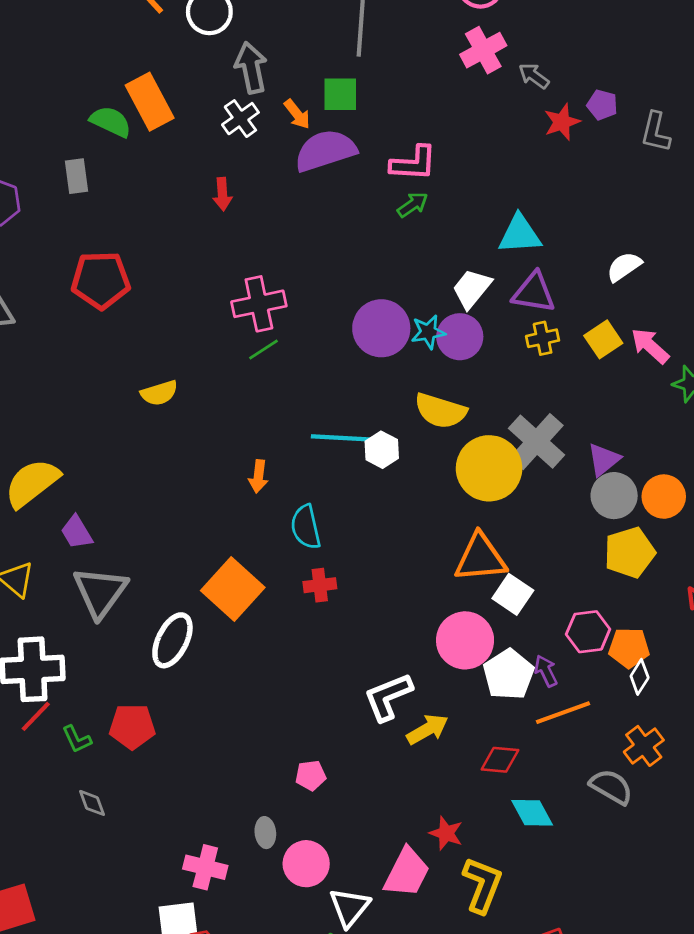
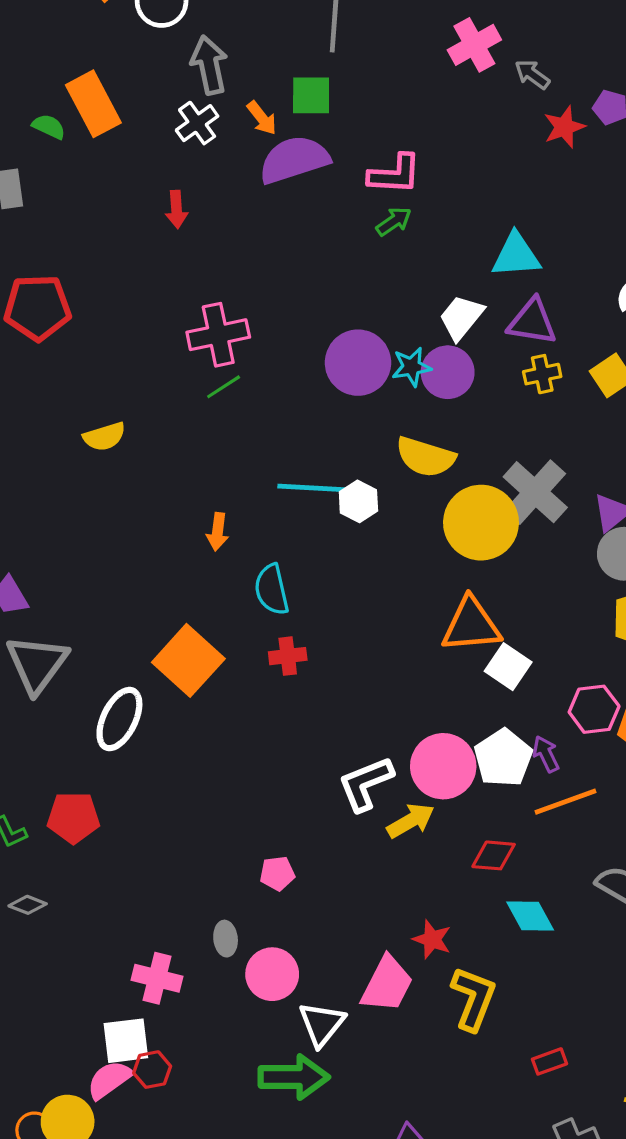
green semicircle: (111, 122) -> (49, 127), size x0.7
pink circle: (465, 640) -> (443, 766), moved
gray diamond: (92, 803) -> (28, 905), turned -48

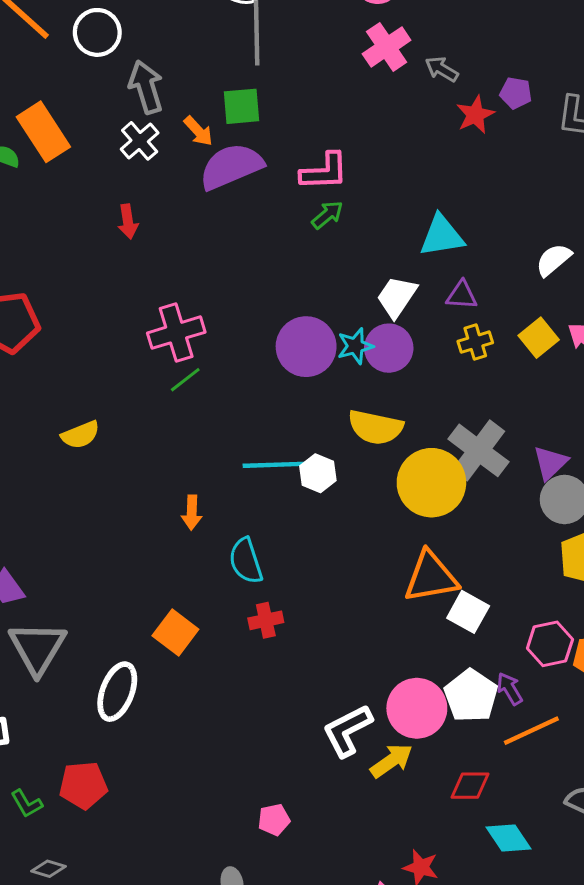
purple triangle: (532, 322) -> (462, 295), size x0.7
orange square: (188, 660) -> (175, 632), size x0.7

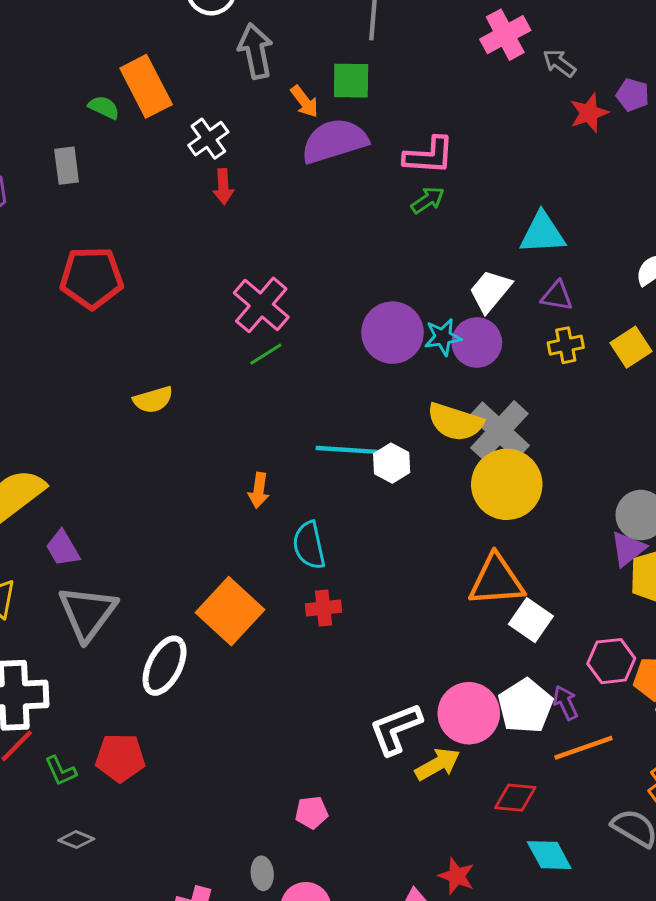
white cross: (140, 141) -> (208, 139), moved
pink cross: (176, 333) -> (261, 305), turned -38
gray cross: (478, 450) -> (499, 431), moved
purple triangle: (550, 463) -> (628, 549), moved
orange square: (175, 632) -> (230, 611), size x1.4

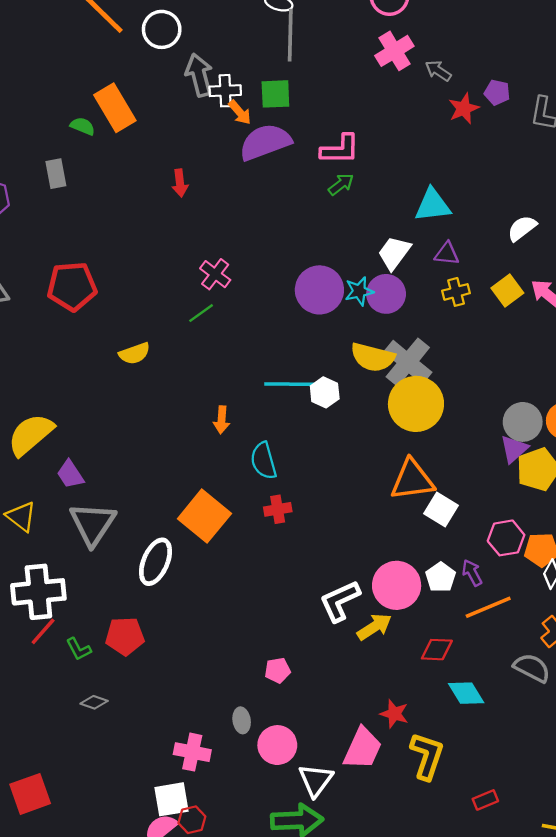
white cross: (208, 139) -> (225, 91), moved, turned 36
red pentagon: (91, 278) -> (72, 286), moved
pink cross: (261, 305) -> (215, 274), size x0.7
green line: (266, 354) -> (201, 313), moved
white pentagon: (525, 706) -> (441, 577), size x0.7

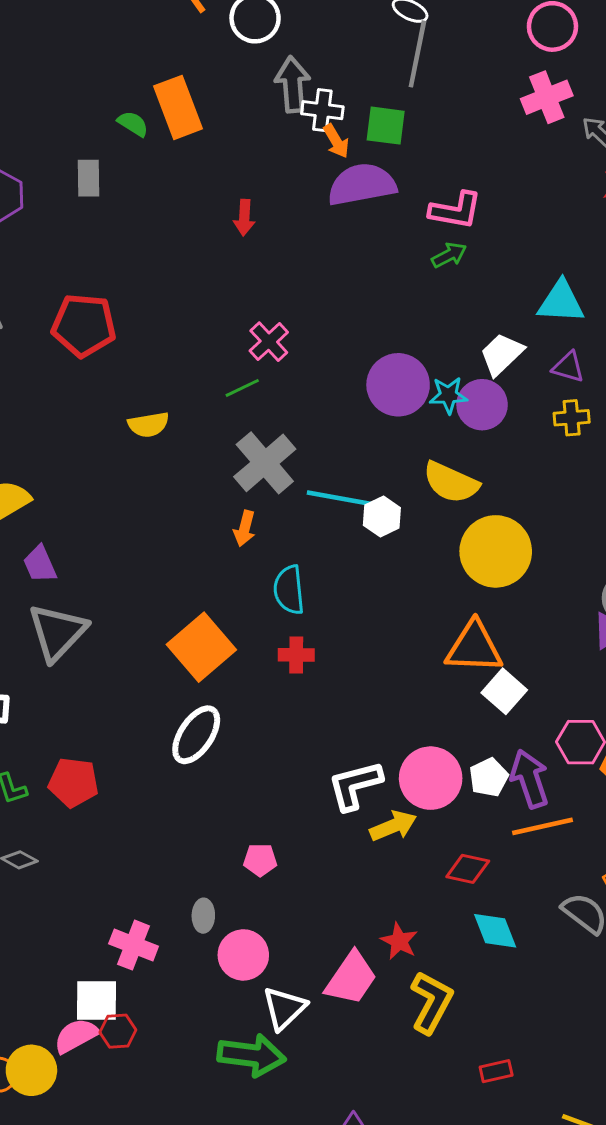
gray cross: (408, 362) -> (265, 463), moved
white ellipse: (155, 562) -> (196, 735), moved
purple arrow: (472, 573) -> (530, 779), size x1.6

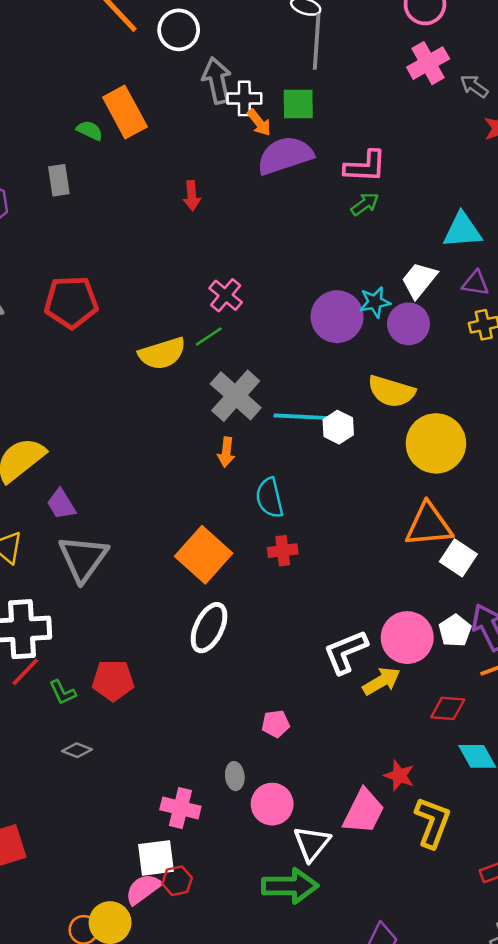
cyan star: (448, 395) -> (375, 302), moved
yellow semicircle: (149, 425) -> (162, 353), moved, size x1.4

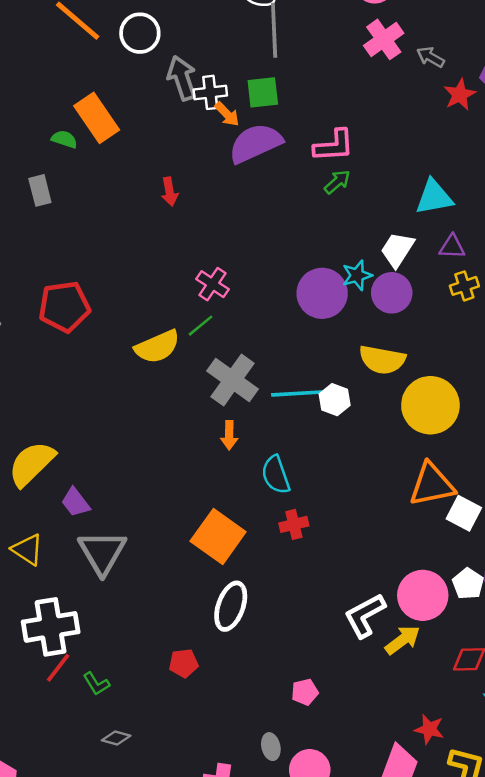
red pentagon: (113, 680) -> (184, 663), moved, size x0.7

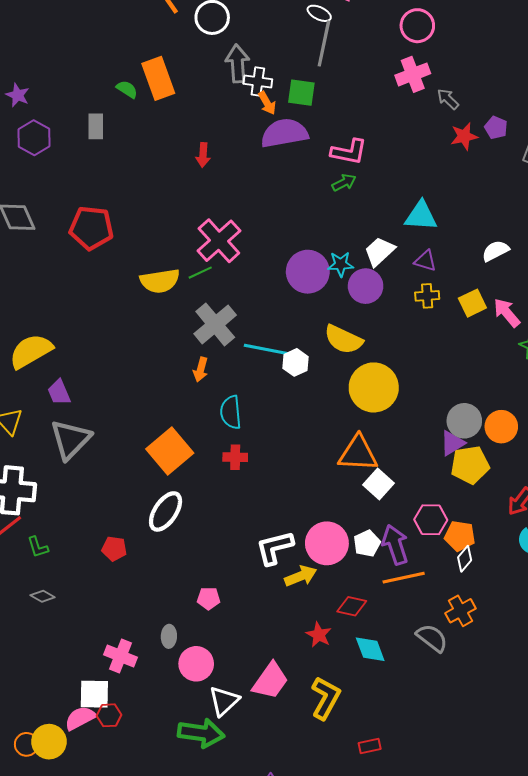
pink cross: (212, 284) -> (219, 241), size x1.6
red star: (429, 729) -> (319, 635), moved

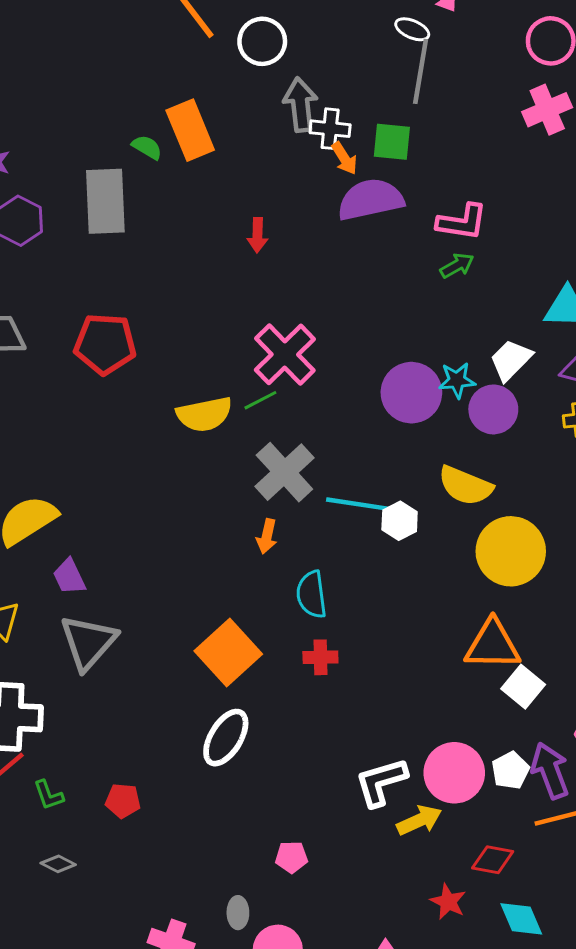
gray rectangle: (96, 126) -> (105, 201), size x1.8
red pentagon: (114, 549) -> (123, 801), moved

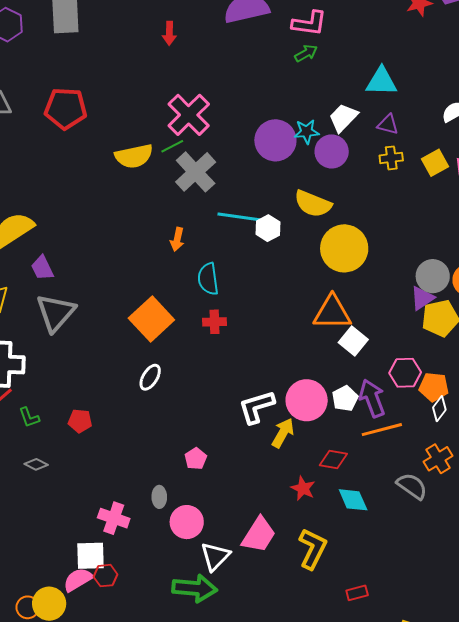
gray cross: (284, 472) -> (196, 172), moved
white ellipse: (226, 738) -> (150, 377), size x0.7
yellow arrow: (419, 820) -> (283, 433), turned -36
pink pentagon: (291, 857) -> (196, 459), turned -30

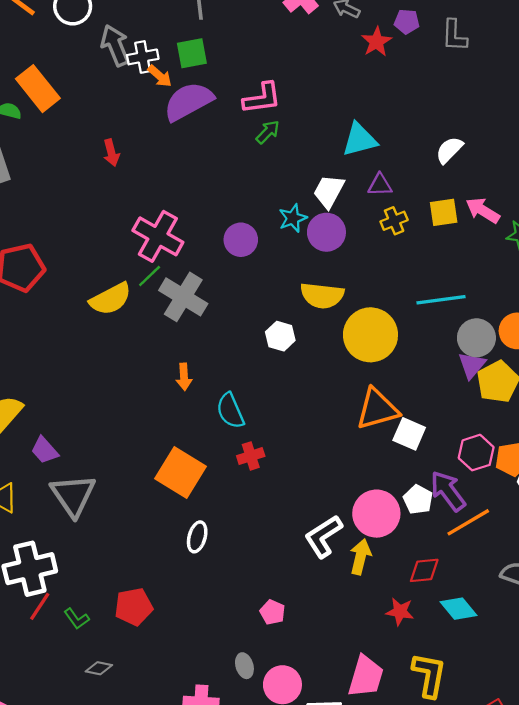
purple circle: (275, 140) -> (241, 240), moved, size x0.7
yellow square: (435, 163) -> (444, 212), turned 36
cyan line: (239, 217) -> (441, 300), moved
red pentagon: (80, 421) -> (134, 607), size x1.4

